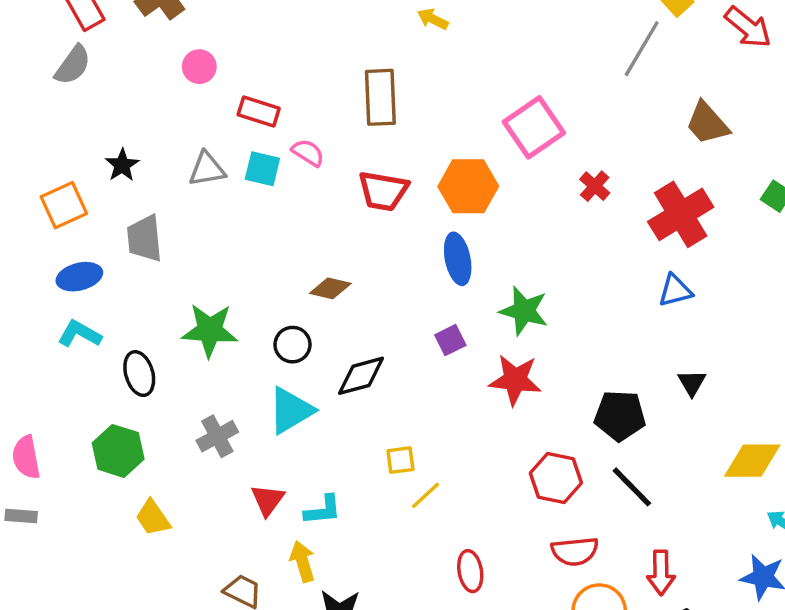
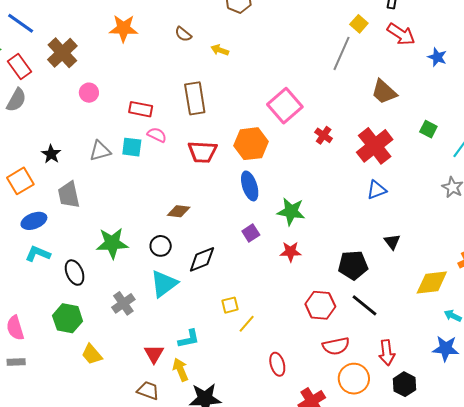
red rectangle: (259, 111) -> (141, 109), moved
red star: (515, 380) -> (291, 252), size x0.7
red triangle: (268, 500) -> (154, 354), moved

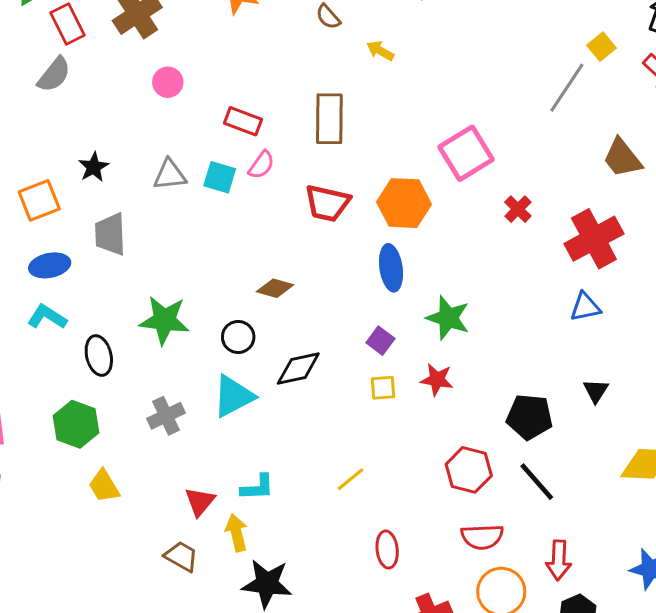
pink semicircle: (157, 135) -> (261, 165), turned 90
purple square: (251, 233) -> (380, 341), turned -30
yellow square: (230, 305) -> (383, 388), moved

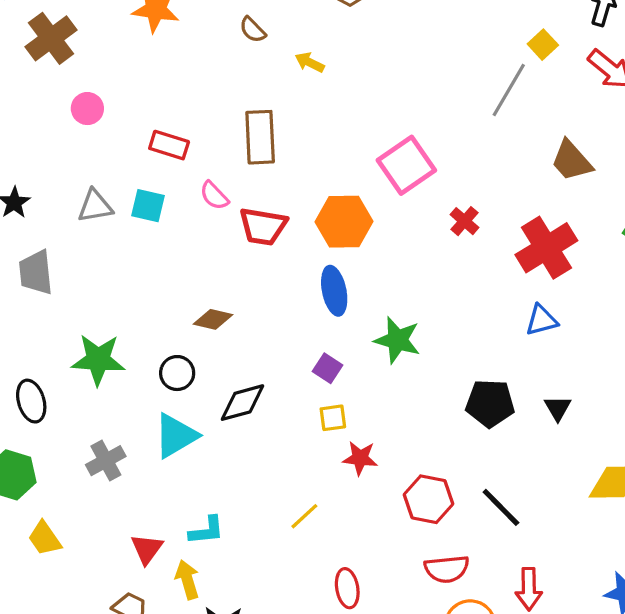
pink semicircle: (261, 165) -> (214, 196), moved, turned 104
red star: (437, 380) -> (360, 458), moved
black pentagon: (529, 417) -> (490, 403), moved

